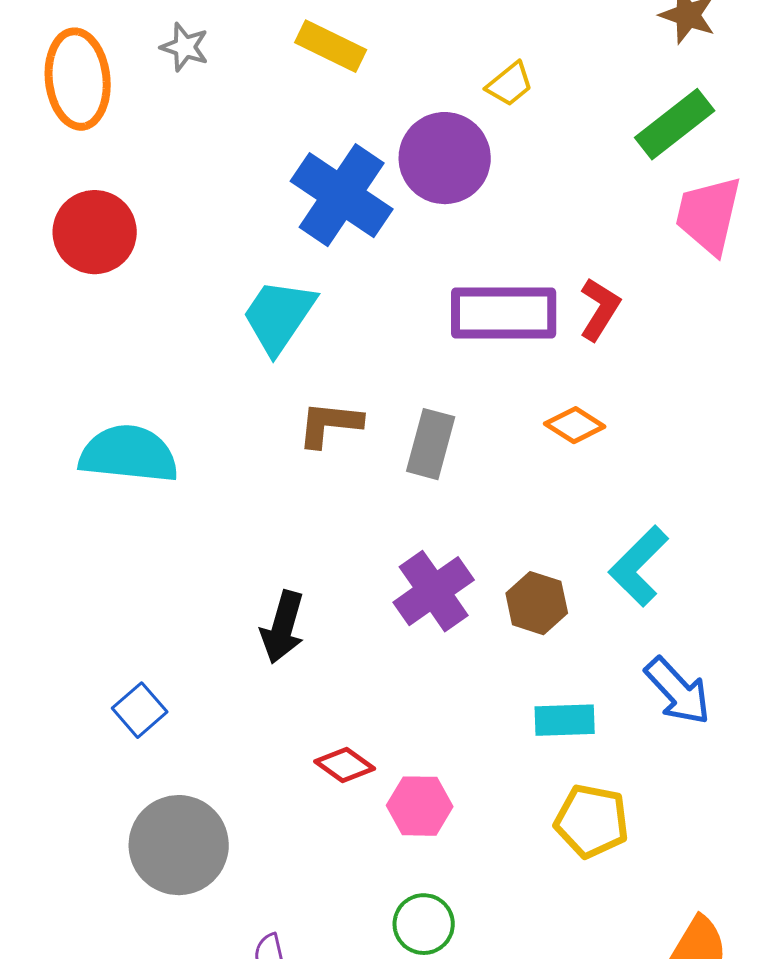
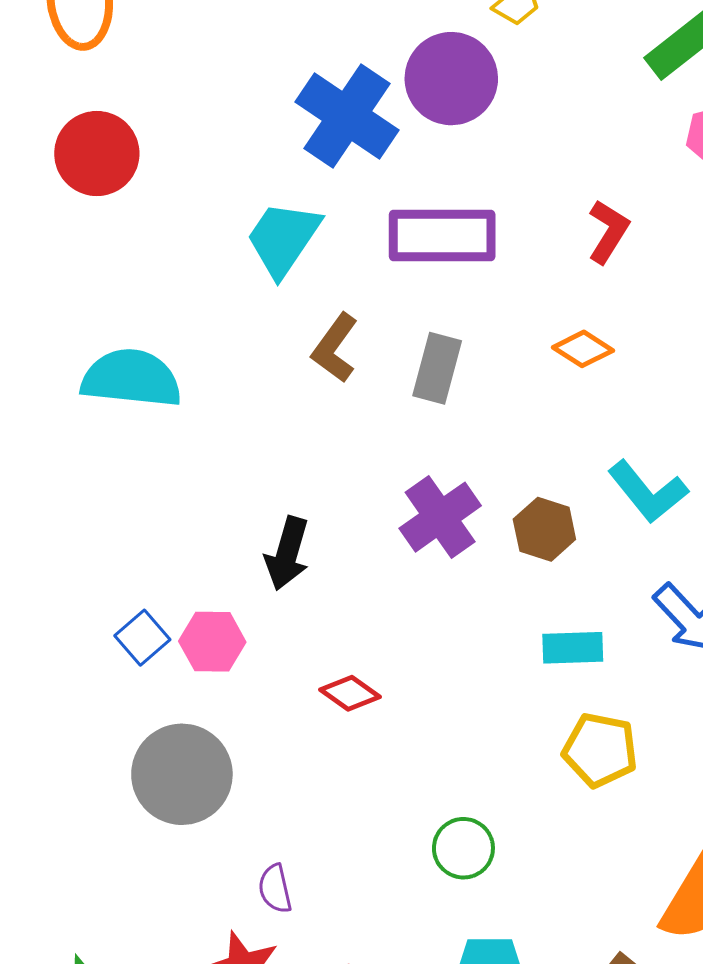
purple rectangle: (504, 313) -> (442, 236), moved
brown L-shape: (330, 424) -> (335, 348), turned -60
cyan L-shape: (639, 566) -> (648, 492), turned -84
pink hexagon: (420, 806) -> (212, 642), moved
green circle: (424, 924) -> (463, 848), moved

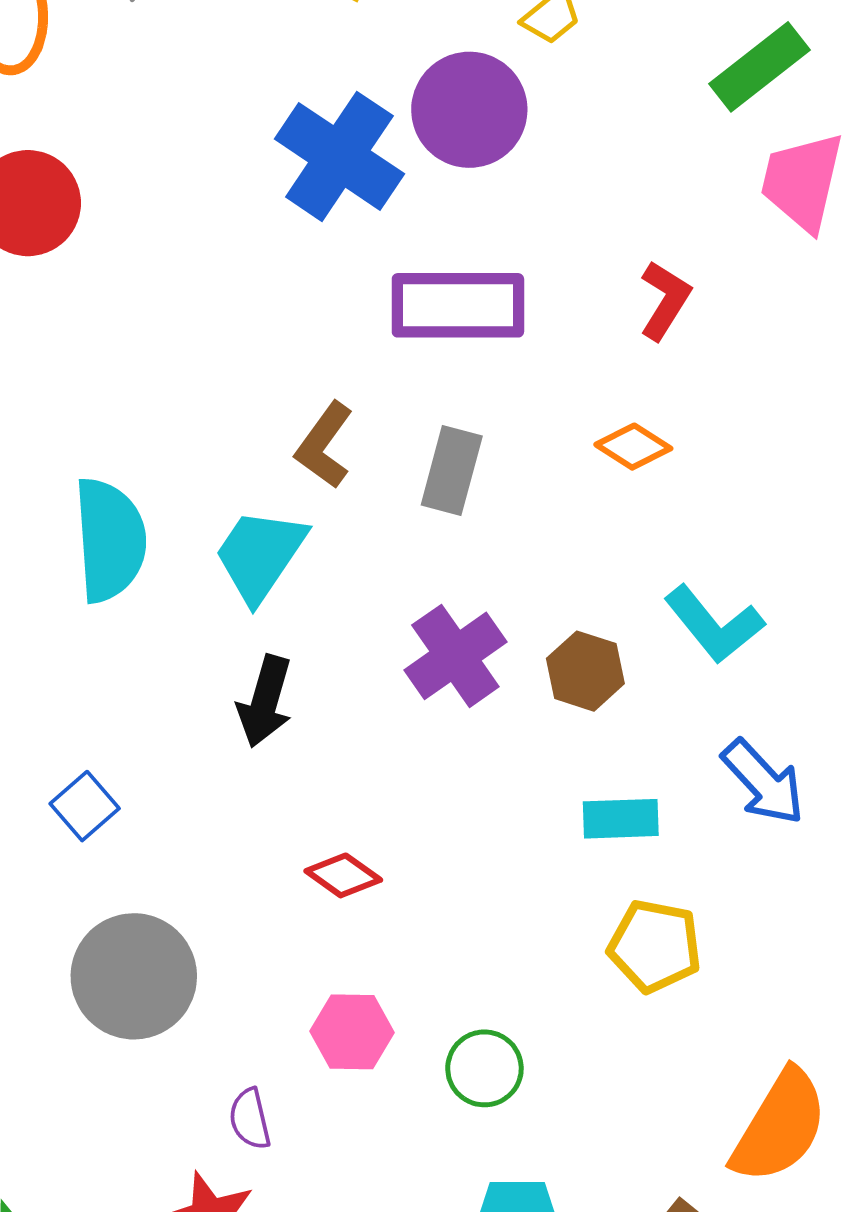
cyan trapezoid: (283, 239) -> (260, 555), moved
cyan semicircle: (131, 378) -> (110, 540), moved, turned 80
pink hexagon: (212, 642) -> (352, 1032), moved

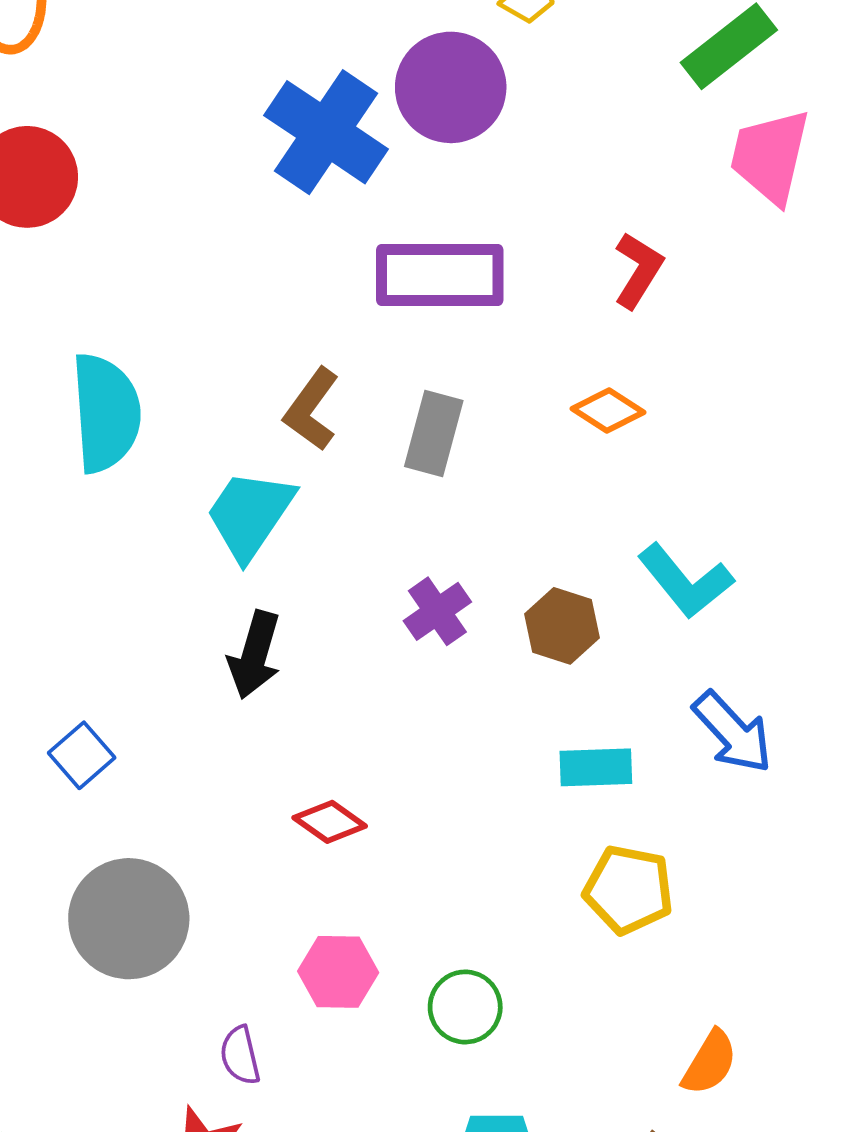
cyan semicircle: (110, 540) -> (106, 413), moved
purple cross: (455, 656) -> (437, 611), size x0.7
orange semicircle: (780, 1126) -> (710, 1063), moved, size x0.6

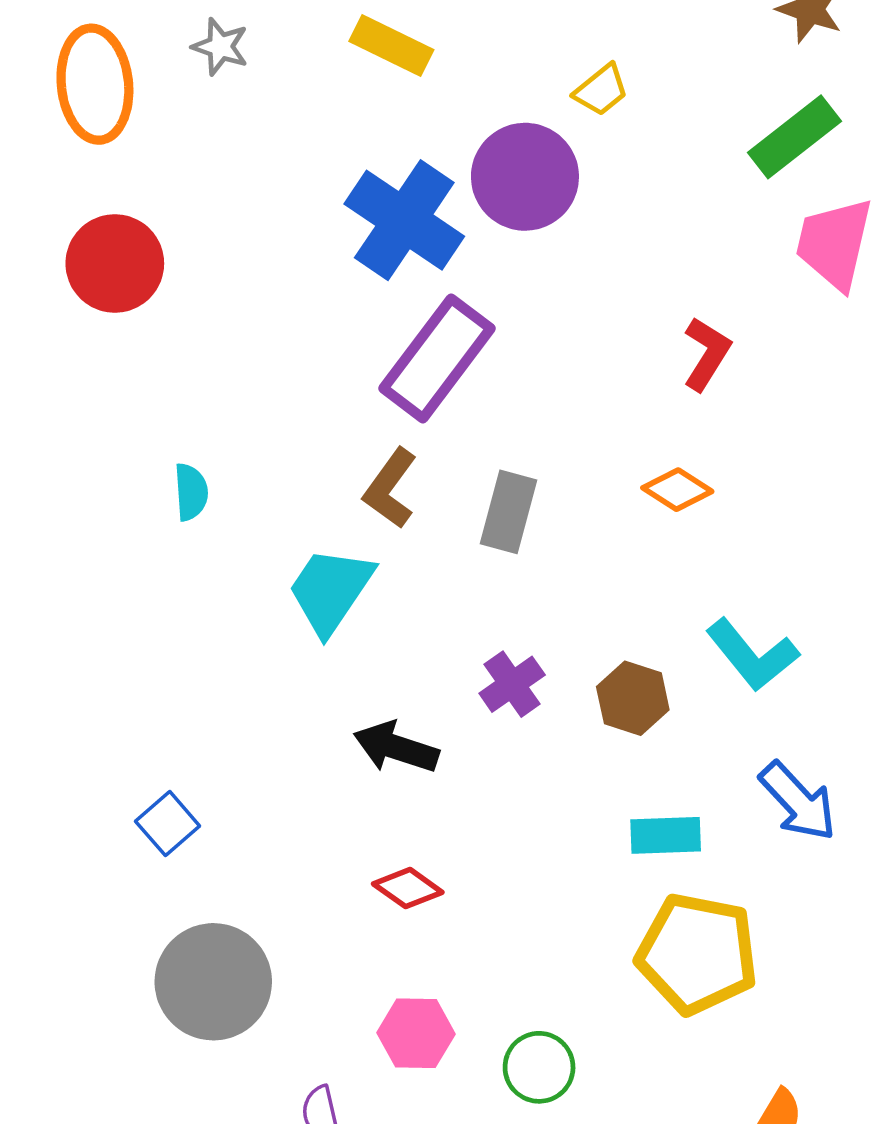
purple rectangle: (440, 275) -> (437, 358), moved, turned -53
cyan semicircle: (106, 413) -> (191, 492), size x0.5
black arrow: (255, 655) -> (396, 747), moved, turned 92
yellow pentagon: (629, 890) -> (697, 954), size x1.4

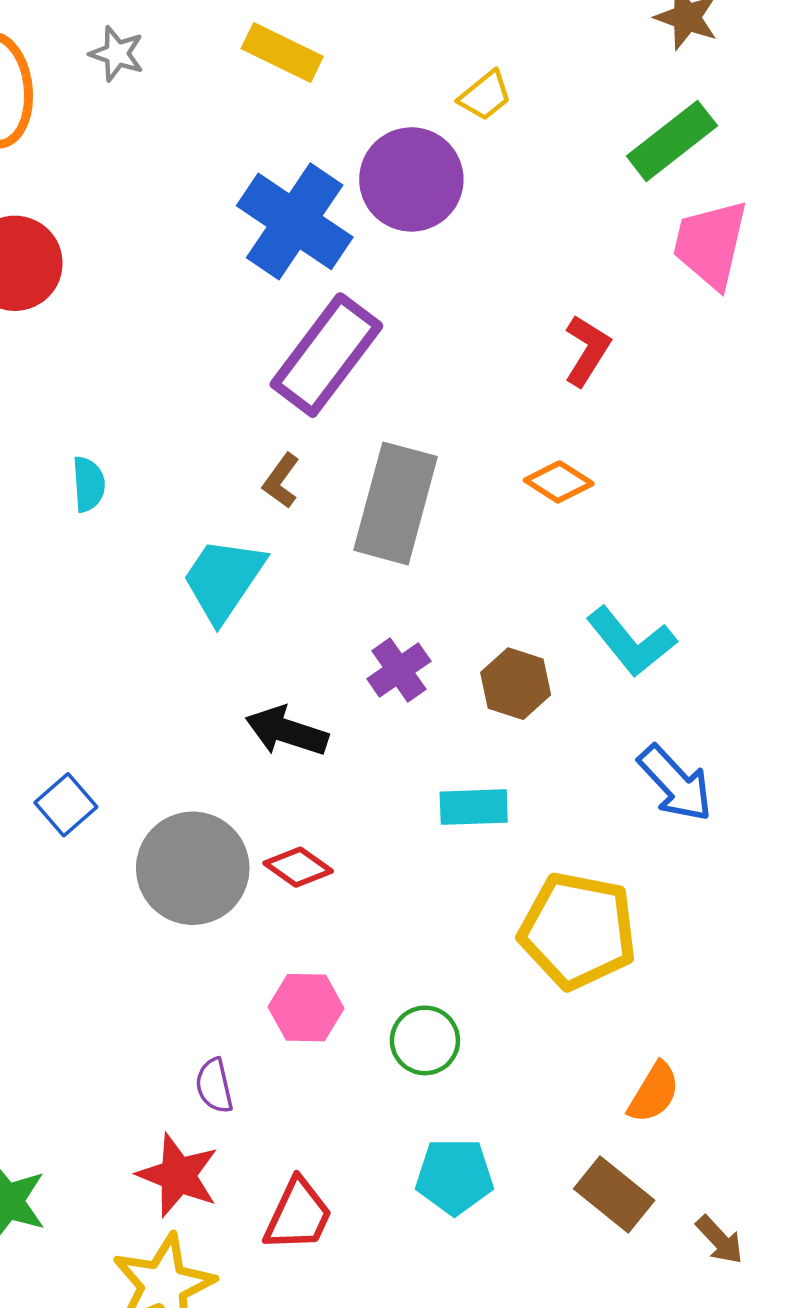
brown L-shape: (390, 488) -> (281, 481), size x0.7
gray rectangle: (509, 512) -> (396, 503), size x1.5
cyan rectangle: (666, 835) -> (474, 807), moved
gray circle: (213, 982) -> (193, 868), moved

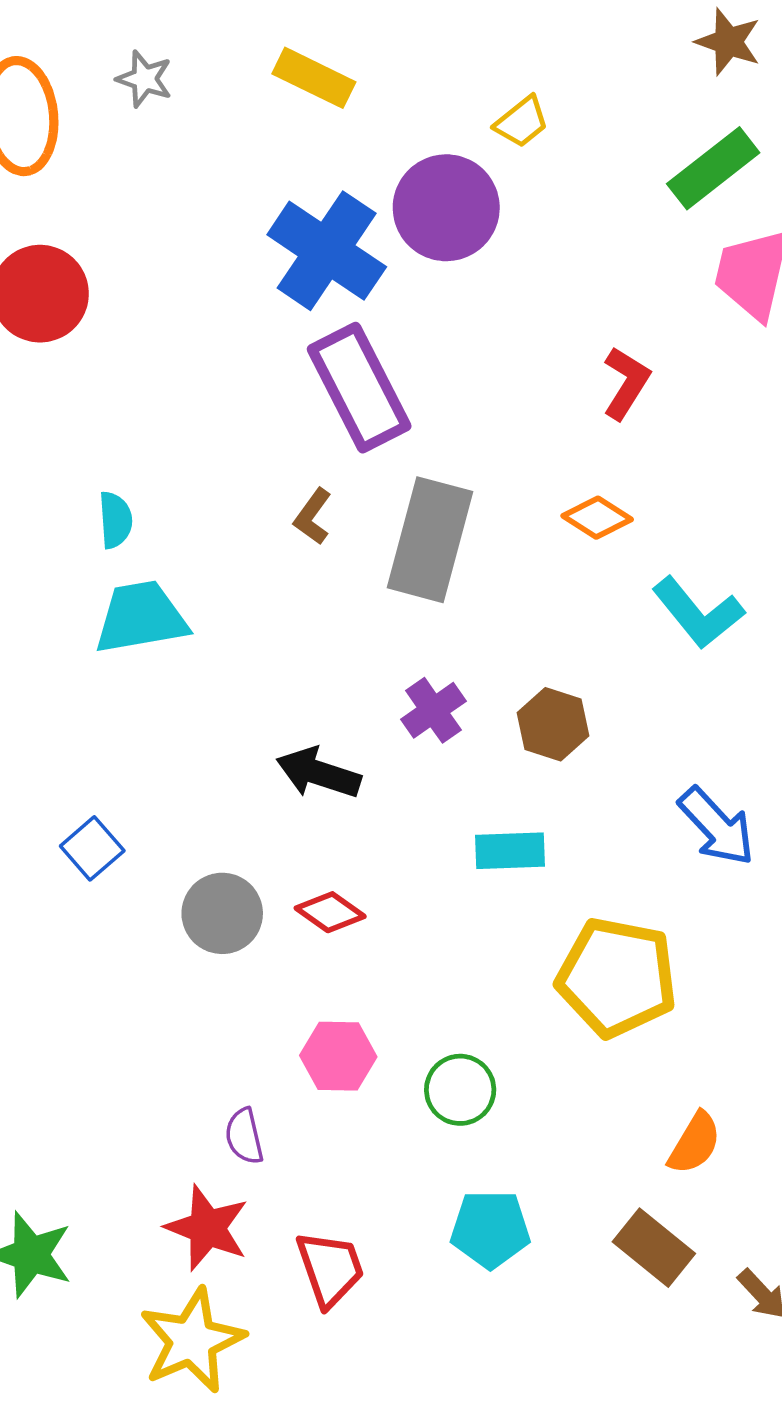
purple rectangle: (326, 355) -> (359, 388), turned -64
cyan trapezoid: (223, 579) -> (141, 617), moved, turned 46
cyan L-shape: (631, 642) -> (698, 613), moved
gray circle: (193, 868) -> (222, 913), size x0.7
red trapezoid: (298, 1215) -> (330, 1269), turned -44

